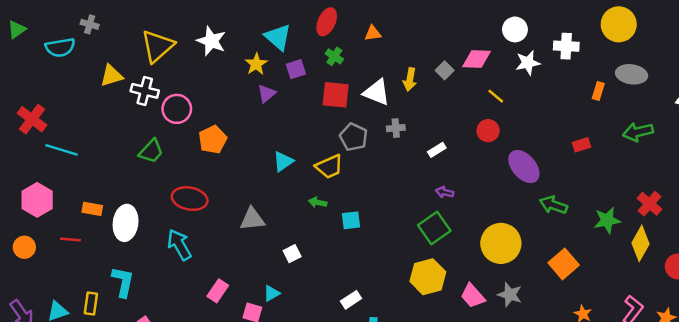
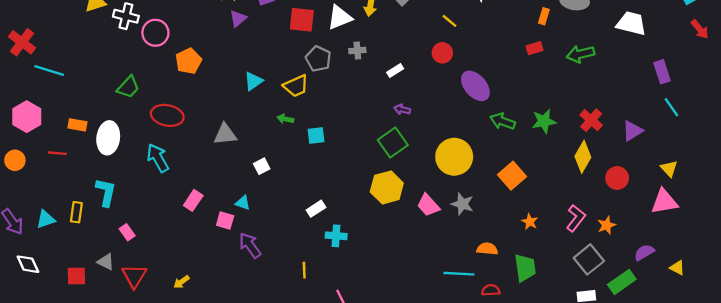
white triangle: (377, 92) -> (340, 17), turned -44
red rectangle: (582, 145) -> (534, 48), moved
green trapezoid: (151, 151) -> (128, 87), moved
green star: (607, 220) -> (544, 121), moved
cyan triangle: (272, 293) -> (243, 203), turned 49

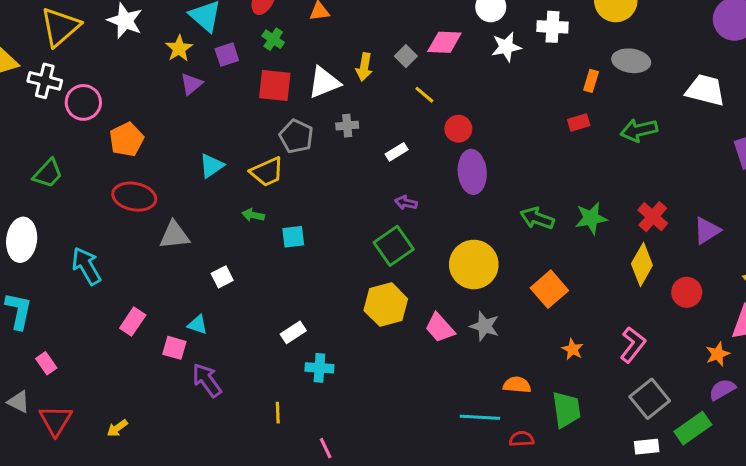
yellow line: (449, 21) -> (424, 95), moved
purple ellipse: (475, 86) -> (472, 172), moved, turned 36
red ellipse: (167, 115) -> (134, 197), moved
orange star: (606, 225) -> (718, 354), moved

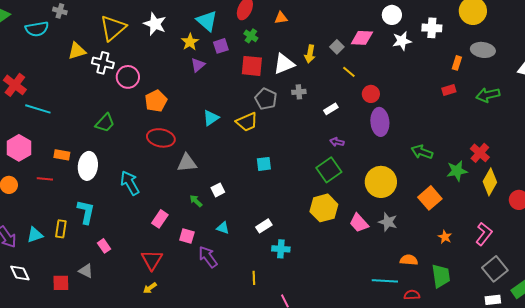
green arrow: (253, 215) -> (196, 201), moved, turned 32
red cross: (653, 217) -> (480, 153), moved
green star: (591, 218) -> (457, 171), moved
cyan triangle: (198, 325) -> (223, 228), moved
red triangle: (56, 420) -> (152, 260), moved

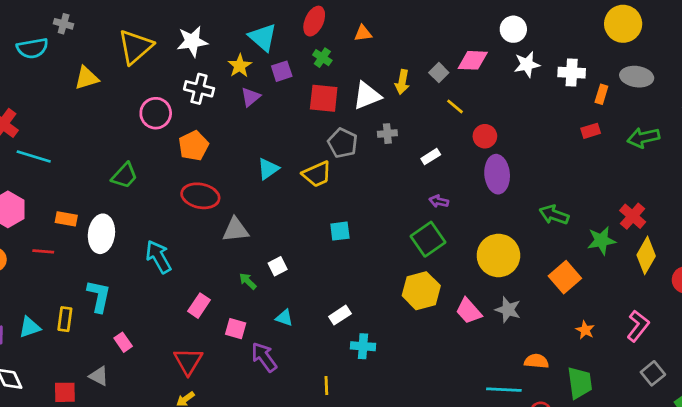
white star: (155, 24) -> (192, 41), turned -30
white cross: (432, 28) -> (572, 73), moved
white cross: (103, 63) -> (199, 89), moved
gray square: (495, 269) -> (653, 373), size x0.7

